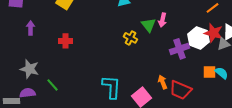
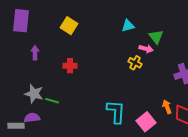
pink arrow: (163, 20) -> (146, 49), moved, turned -88
green triangle: (149, 25) -> (156, 37), moved
green line: (53, 85) -> (52, 101), moved, turned -32

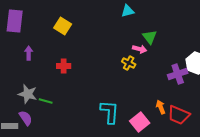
cyan triangle: (128, 26) -> (128, 11), moved
purple semicircle: (32, 118) -> (26, 118), turned 63

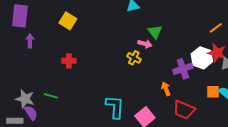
purple arrow: (29, 53) -> (30, 41), moved
gray star: (28, 94) -> (25, 99), moved
orange arrow: (161, 107) -> (166, 89), moved

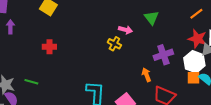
green triangle: (155, 32) -> (151, 18), moved
white hexagon: (202, 58) -> (194, 62), moved

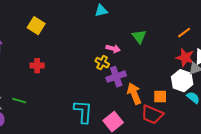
purple cross: (163, 55) -> (116, 77), moved
orange arrow: (146, 75) -> (134, 94), size x1.5
orange square: (193, 78) -> (160, 97), moved

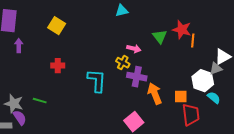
orange line: (184, 33) -> (193, 41), moved, turned -48
red star: (185, 58) -> (182, 30), moved
purple cross: (116, 77) -> (137, 77), turned 30
cyan L-shape: (83, 112) -> (97, 81), moved
red trapezoid: (152, 115) -> (191, 115), moved, turned -120

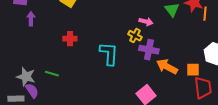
orange arrow: (155, 94) -> (167, 67), turned -40

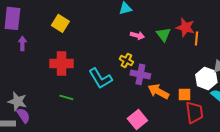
pink arrow: (146, 22) -> (137, 35), moved
red cross: (70, 39) -> (61, 63), size x1.6
cyan L-shape: (109, 54) -> (100, 78), turned 145
green line: (52, 74) -> (66, 97), moved

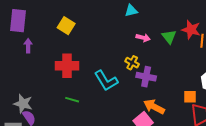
orange arrow: (158, 91) -> (154, 107), moved

